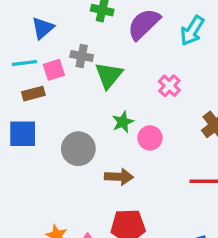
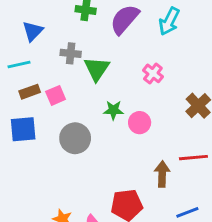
pink square: (54, 70) -> (56, 95), moved
green star: (123, 122) -> (113, 110), turned 30
brown arrow: (119, 177) -> (162, 174), moved, turned -85

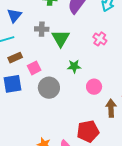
pink square: (56, 95) -> (34, 68), moved
pink circle: (140, 123) -> (94, 87), moved

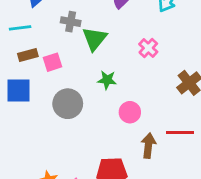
pink square: (34, 68) -> (52, 62), moved

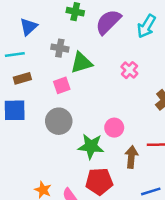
green triangle: (95, 39) -> (81, 63), turned 35
pink square: (52, 62) -> (62, 85), moved
green star: (107, 80) -> (91, 146), moved, size x1.5

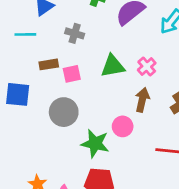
green triangle: (81, 63) -> (113, 66), moved
brown rectangle: (22, 78) -> (49, 64), moved
brown arrow: (131, 157) -> (142, 100), moved

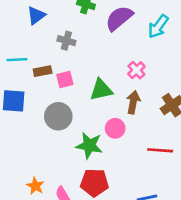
cyan line: (25, 34) -> (17, 60), moved
green triangle: (113, 66) -> (101, 90), moved

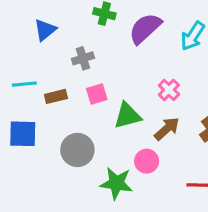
gray cross: (66, 41) -> (83, 58), turned -30
pink square: (65, 79) -> (97, 94), moved
brown arrow: (133, 102) -> (167, 129), turned 40

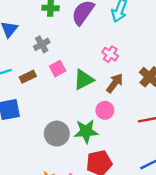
gray circle: (77, 150) -> (57, 134), moved

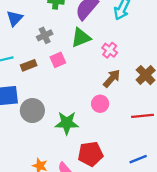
green triangle: (84, 80) -> (81, 38), moved
green star: (86, 131) -> (67, 123), moved
gray circle: (57, 134) -> (32, 111), moved

